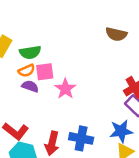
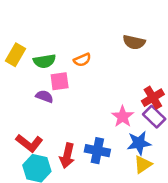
orange semicircle: (27, 71) -> (82, 60), moved
pink star: (65, 89) -> (123, 117), moved

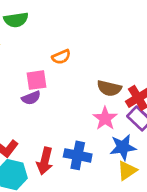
brown semicircle: (134, 42) -> (109, 88), moved
green semicircle: (44, 61) -> (16, 20), moved
purple semicircle: (44, 96) -> (31, 98), moved, turned 138

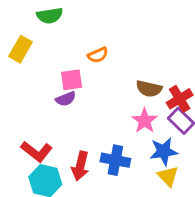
yellow triangle: (127, 171) -> (168, 176), turned -40

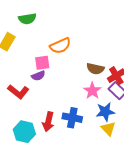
orange semicircle: (98, 55) -> (60, 46), size x1.5
red L-shape: (37, 151) -> (18, 92), moved

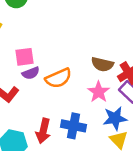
orange semicircle: (60, 46) -> (58, 78), moved
pink square: (42, 63) -> (25, 57), moved

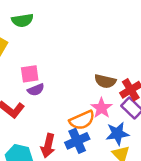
orange semicircle: (58, 78) -> (82, 120), moved
blue cross: (73, 126) -> (77, 141), turned -35

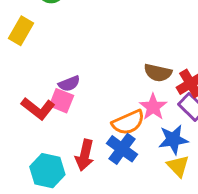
pink square: (30, 74) -> (61, 101), moved, turned 30
blue cross: (77, 141) -> (122, 149), turned -30

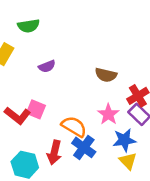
brown semicircle: (158, 73) -> (106, 75), moved
purple semicircle: (69, 84) -> (47, 66), moved
orange semicircle: (128, 122) -> (74, 127), moved, turned -125

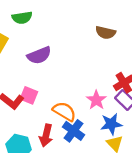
purple semicircle: (47, 66) -> (39, 55), size x1.5
brown semicircle: (106, 75) -> (106, 33), moved

